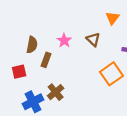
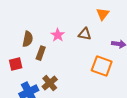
brown triangle: (93, 39) -> (85, 34), turned -32
orange square: (111, 74) -> (102, 66), turned -35

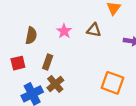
brown rectangle: (41, 53) -> (48, 62), moved
orange square: (102, 66) -> (113, 83), moved

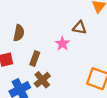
pink star: (64, 31) -> (62, 44), moved

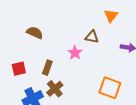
brown semicircle: (19, 33) -> (35, 33), moved, turned -77

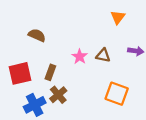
brown triangle: (92, 37) -> (103, 55), moved
red square: (19, 69) -> (20, 73), size x1.5

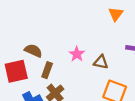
brown semicircle: (37, 35) -> (33, 51), moved
brown triangle: (103, 55) -> (101, 62), moved

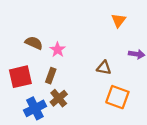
brown semicircle: (33, 51) -> (34, 43), moved
pink star: (77, 54) -> (58, 50), moved

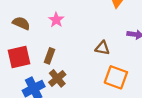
brown semicircle: (34, 43) -> (21, 23), moved
pink star: (58, 50) -> (56, 20), moved

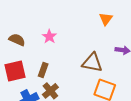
brown triangle: (102, 48) -> (92, 63), size x1.5

